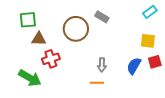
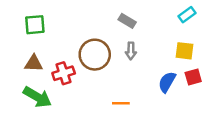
brown circle: (76, 29) -> (95, 55), moved
brown triangle: (39, 39) -> (34, 63), moved
gray arrow: (102, 65) -> (131, 51), moved

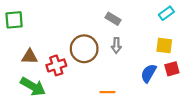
green square: (35, 25) -> (14, 20), moved

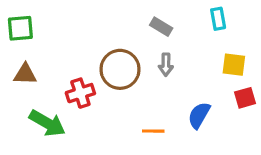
cyan rectangle: (166, 13) -> (218, 19), moved, turned -64
brown triangle: (30, 57) -> (25, 74), moved
blue semicircle: (149, 73) -> (199, 115), moved

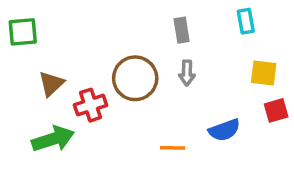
gray rectangle: (161, 27) -> (182, 30), turned 50
brown triangle: (25, 74) -> (51, 84), moved, turned -45
blue semicircle: (199, 115) -> (224, 130), turned -140
green arrow: (47, 123) -> (53, 139), turned -48

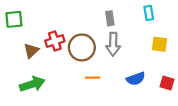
gray arrow: (187, 73) -> (113, 44), size x1.5
red cross: (91, 105) -> (55, 41), moved
red square: (276, 110) -> (167, 83), moved, turned 32
orange line: (173, 148) -> (93, 78), moved

